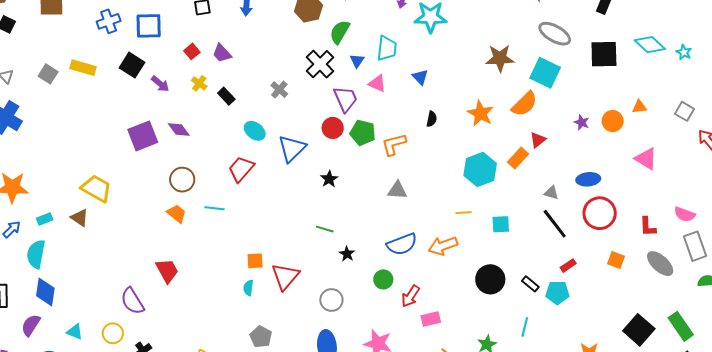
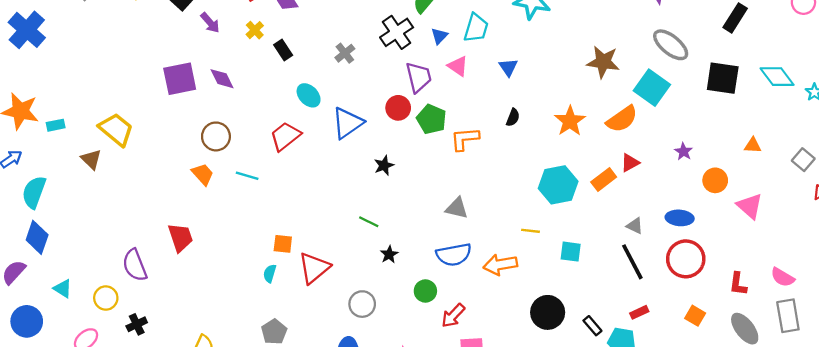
orange circle: (613, 121) -> (715, 180), moved
gray triangle: (397, 190) -> (457, 208), moved
cyan rectangle: (45, 219) -> (56, 125), moved

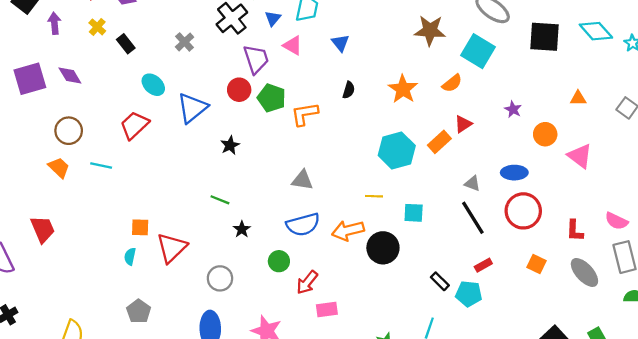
purple arrow: (210, 23) -> (54, 23), turned -140
orange semicircle: (622, 119) -> (452, 83), size x0.7
black circle: (548, 312) -> (383, 248), moved

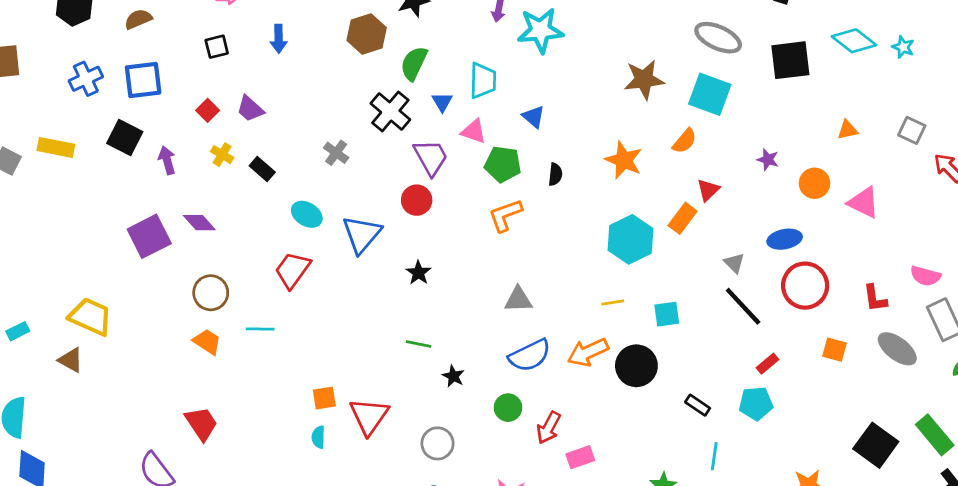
green pentagon: (272, 98) -> (503, 164), moved
gray triangle: (472, 183) -> (734, 263), turned 35
black rectangle: (440, 281) -> (698, 405), moved

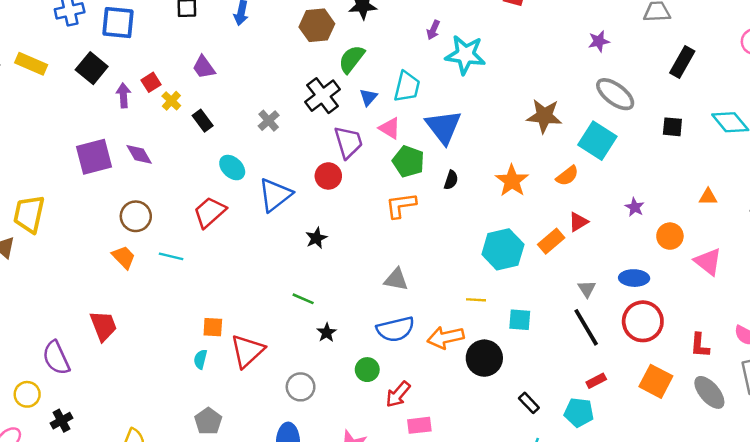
black square: (790, 60) -> (672, 127), size x0.6
red square: (208, 110) -> (151, 82), moved
blue triangle: (534, 117) -> (443, 127), size x1.8
yellow trapezoid: (90, 317) -> (29, 214), turned -114
orange square: (835, 350) -> (656, 381), size x1.5

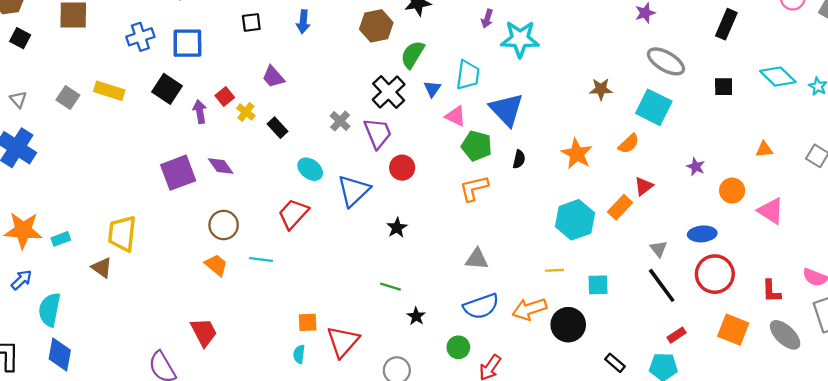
brown star: (544, 116) -> (601, 89), size x0.7
purple trapezoid: (348, 142) -> (378, 133), moved

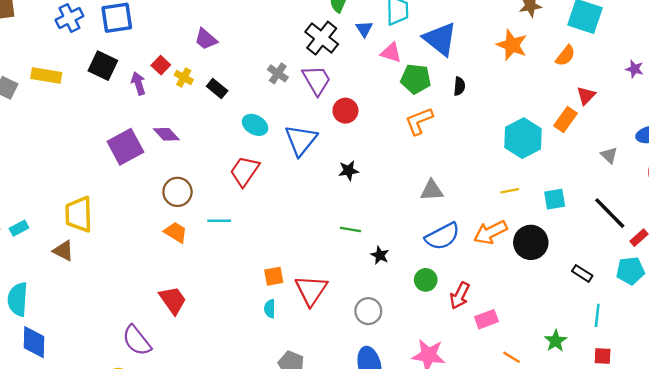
orange star: (577, 154) -> (512, 45), moved
black star: (397, 228) -> (349, 171), turned 30
black line: (662, 285) -> (610, 213), moved

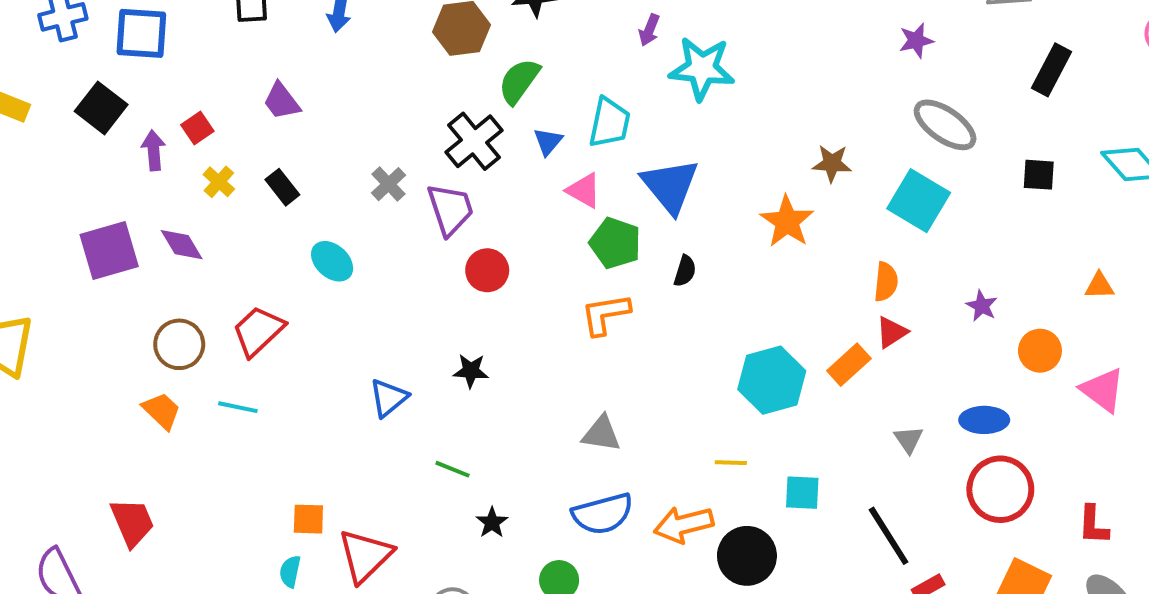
orange semicircle: (565, 56) -> (886, 282), moved, turned -45
yellow cross: (184, 77) -> (219, 182), moved
blue triangle: (301, 140) -> (389, 398), moved, size x0.7
red trapezoid: (245, 171) -> (258, 331), moved

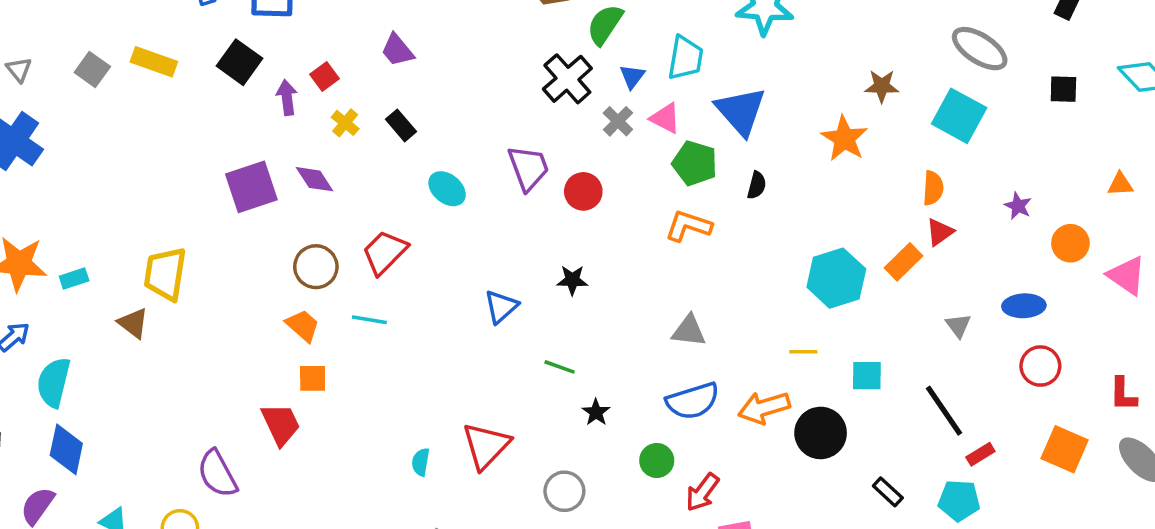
gray cross: (389, 184) -> (618, 121), moved
purple trapezoid: (450, 209) -> (528, 168), moved
orange L-shape: (605, 314) -> (688, 226), turned 30
red circle: (1000, 489) -> (1040, 366), size x0.7
orange square: (308, 519) -> (313, 378), moved

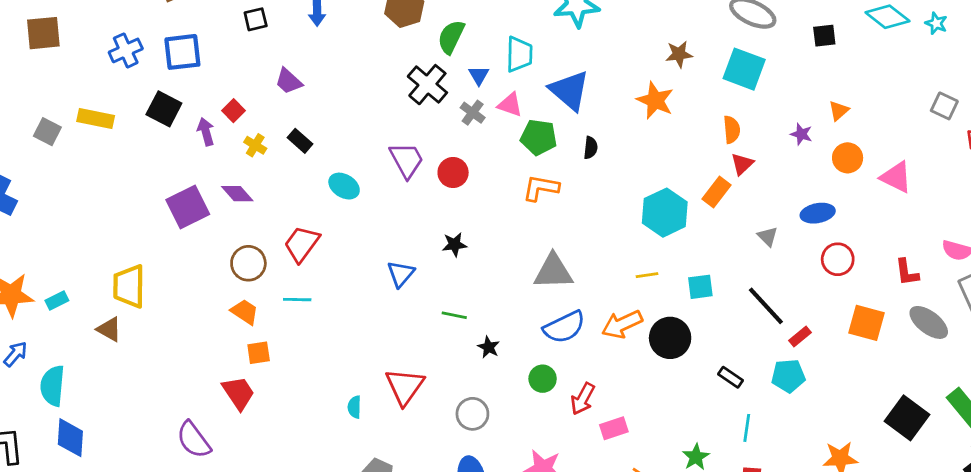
orange triangle: (1120, 184) -> (839, 111), moved, turned -30
gray triangle: (689, 331) -> (553, 272), size x1.4

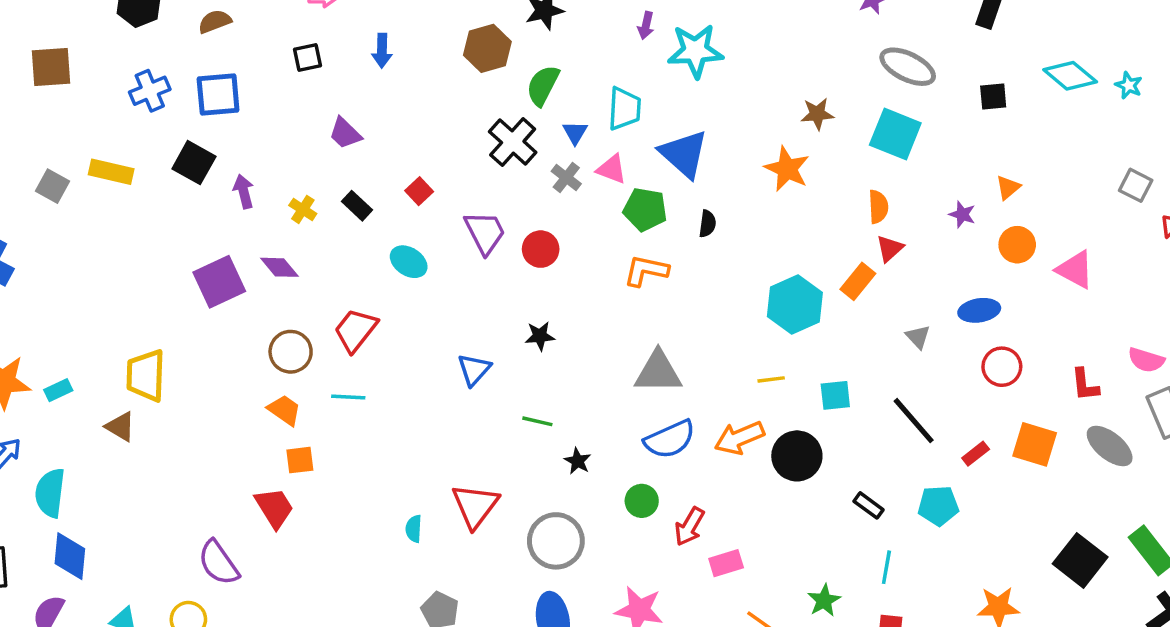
red square: (233, 111) -> (419, 191), moved
red rectangle: (800, 336) -> (976, 454), moved
gray circle: (472, 414) -> (556, 541), size x1.4

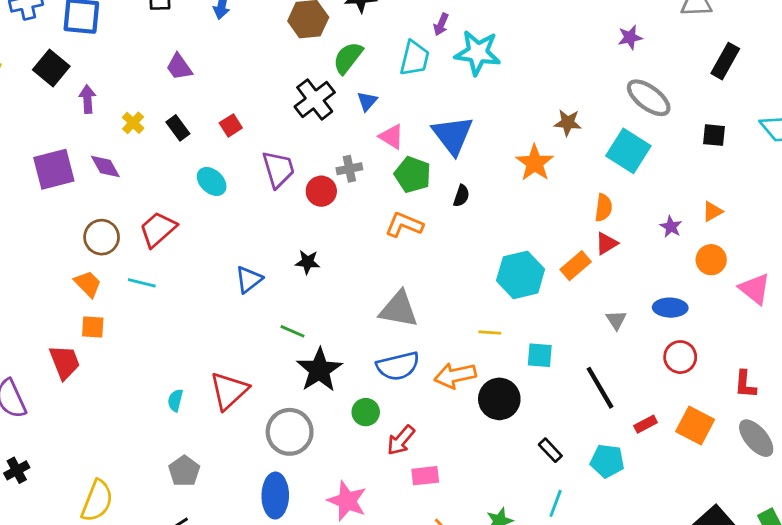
cyan trapezoid: (624, 109) -> (415, 58), moved
gray cross: (566, 177) -> (349, 169), moved, turned 30
black star: (578, 461) -> (319, 370), size x2.0

